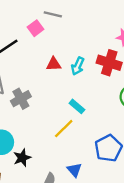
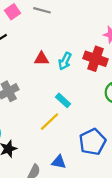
pink square: (36, 28) -> (13, 12), moved
blue triangle: (74, 170) -> (59, 162), turned -40

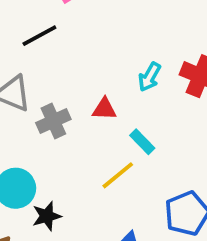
red triangle: (41, 59) -> (104, 109), moved

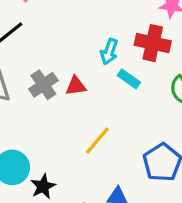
gray cross: (53, 121) -> (43, 85), moved
cyan rectangle: (142, 142) -> (129, 79), moved

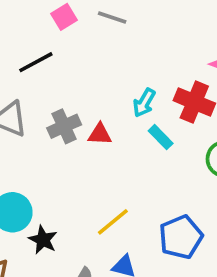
yellow line: (97, 141) -> (113, 222), moved
black star: (43, 186) -> (43, 240), turned -30

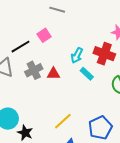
pink square: (64, 17) -> (44, 35), moved
black line: (36, 62) -> (21, 47), moved

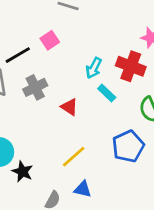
red triangle: (53, 74) -> (69, 107), moved, turned 32
blue pentagon: (100, 128) -> (128, 146), moved

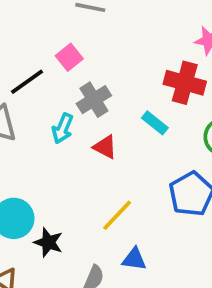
cyan arrow: (94, 68) -> (63, 128), moved
gray cross: (35, 87) -> (94, 100), moved

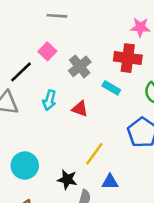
gray cross: (94, 100) -> (80, 66), moved
black star: (48, 242) -> (67, 180), moved

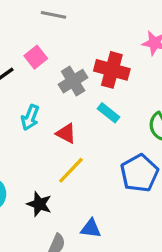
red cross: (128, 58) -> (112, 70), moved
yellow line: (94, 154) -> (71, 170), moved
black star: (67, 180) -> (39, 204), moved

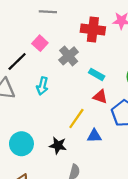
red cross: (112, 70) -> (93, 30), moved
red triangle: (66, 133) -> (100, 97), moved
blue triangle: (91, 228) -> (94, 136), moved

